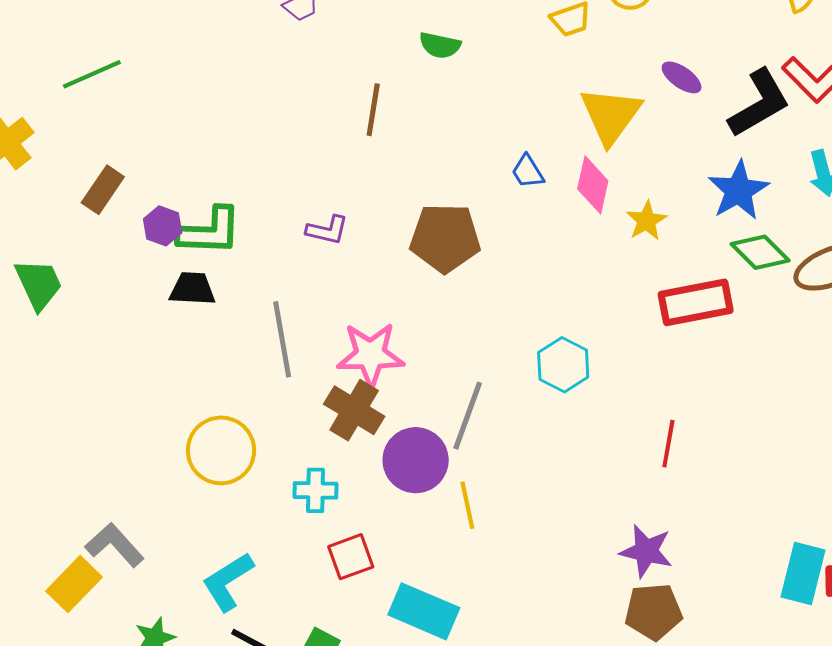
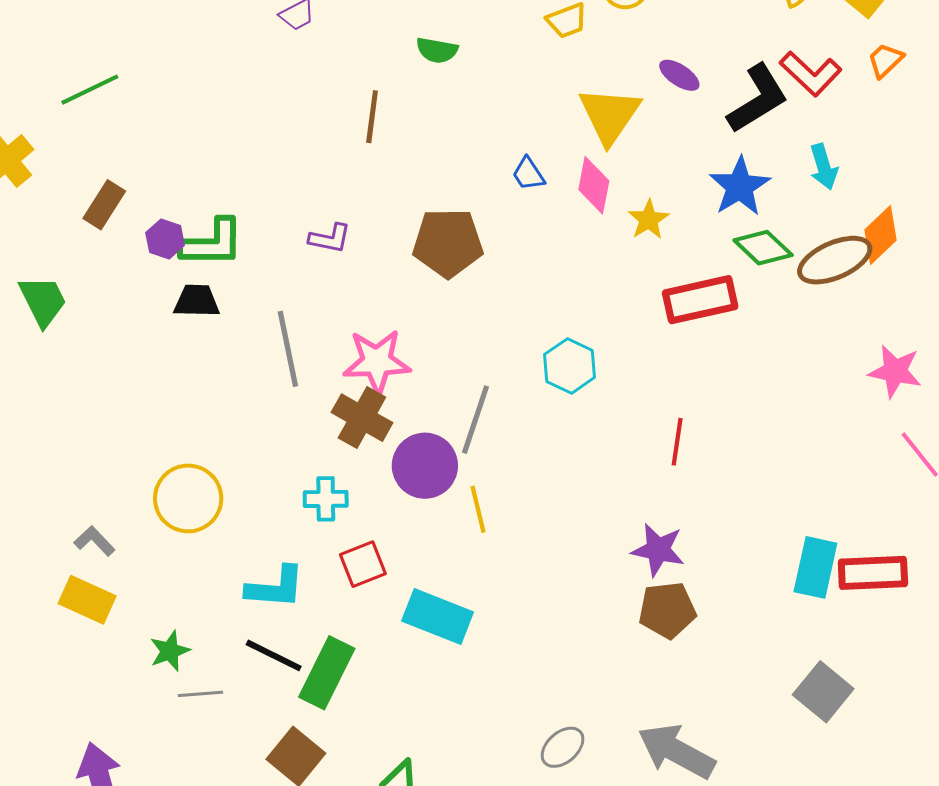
yellow circle: (221, 450) -> (188, 498), moved
gray L-shape: (115, 545) -> (94, 541), moved, size x0.7
cyan L-shape: (228, 582) -> (275, 587), moved, turned -142
yellow rectangle: (74, 584) -> (87, 600), turned 72

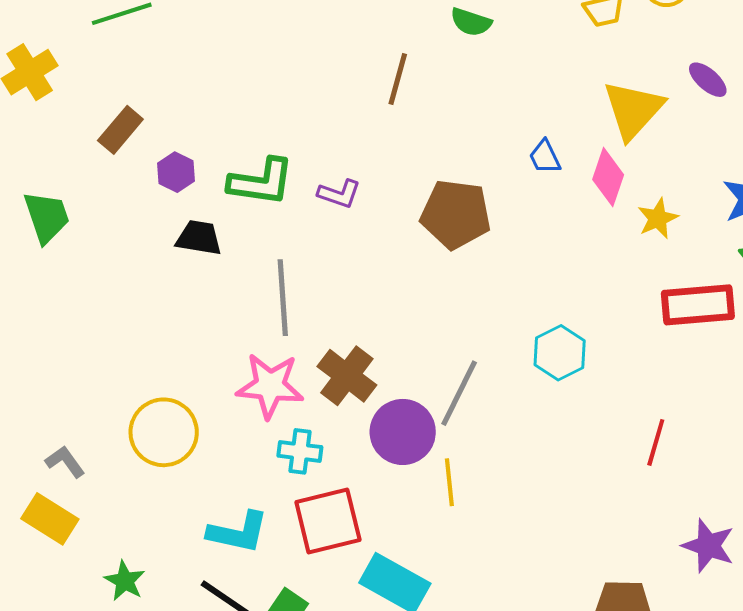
green L-shape: (212, 243) -> (261, 182), moved
pink star: (377, 362) -> (270, 386), moved
purple star: (658, 550) -> (708, 546), moved
red square: (363, 564) -> (328, 521), size x1.5
green star: (170, 651) -> (125, 581), turned -30

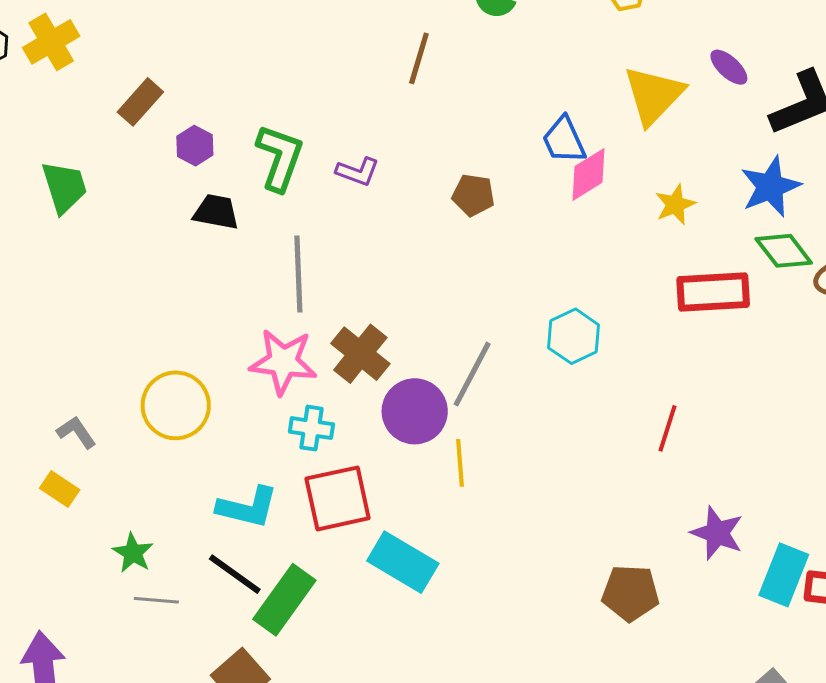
blue trapezoid: (545, 157) -> (564, 140), size x1.4
pink diamond: (608, 177) -> (589, 174), moved, turned 38
green L-shape: (261, 182) -> (280, 158), turned -80
brown pentagon: (456, 214) -> (473, 195), size x0.6
yellow rectangle: (50, 519) -> (60, 489), size x0.7

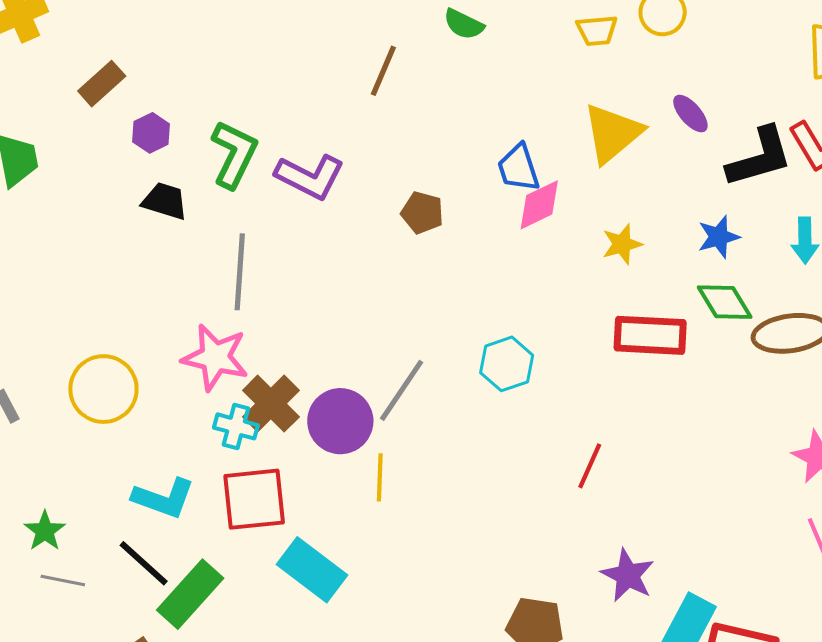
purple L-shape: (358, 172) -> (310, 177), size x1.6
blue star: (770, 187) -> (719, 237), size x0.7
brown cross: (360, 354) -> (271, 404), moved

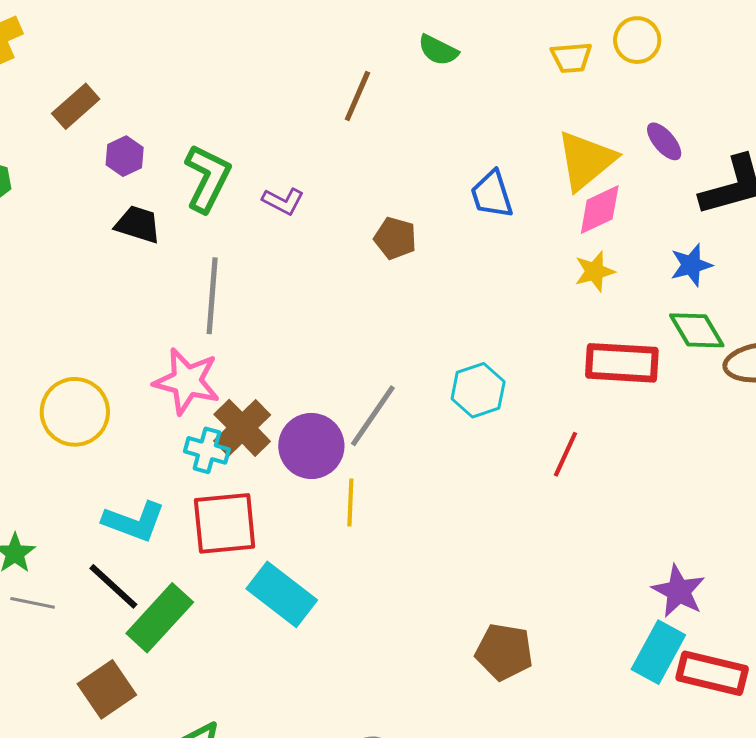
purple L-shape: (310, 177) -> (283, 201), size x0.6
pink diamond: (539, 205) -> (600, 210), moved
red line: (590, 466) -> (565, 454), moved
purple star: (628, 575) -> (679, 591), moved

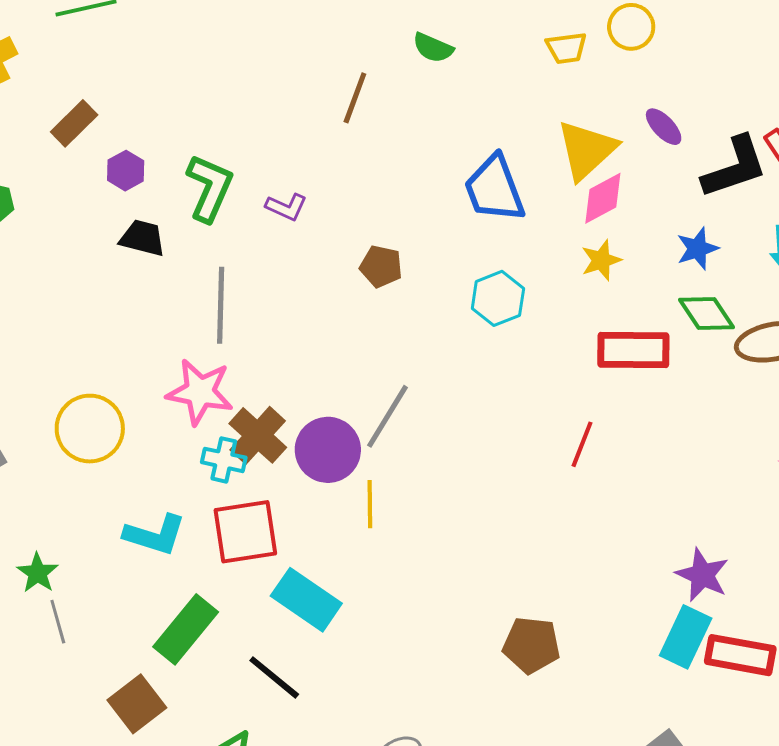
blue trapezoid: (492, 194) -> (494, 189), size x1.4
brown pentagon: (395, 238) -> (381, 266), moved
cyan hexagon: (478, 390) -> (498, 298), moved
black line: (113, 586) -> (274, 677), moved
gray line: (33, 603) -> (58, 622), turned 66

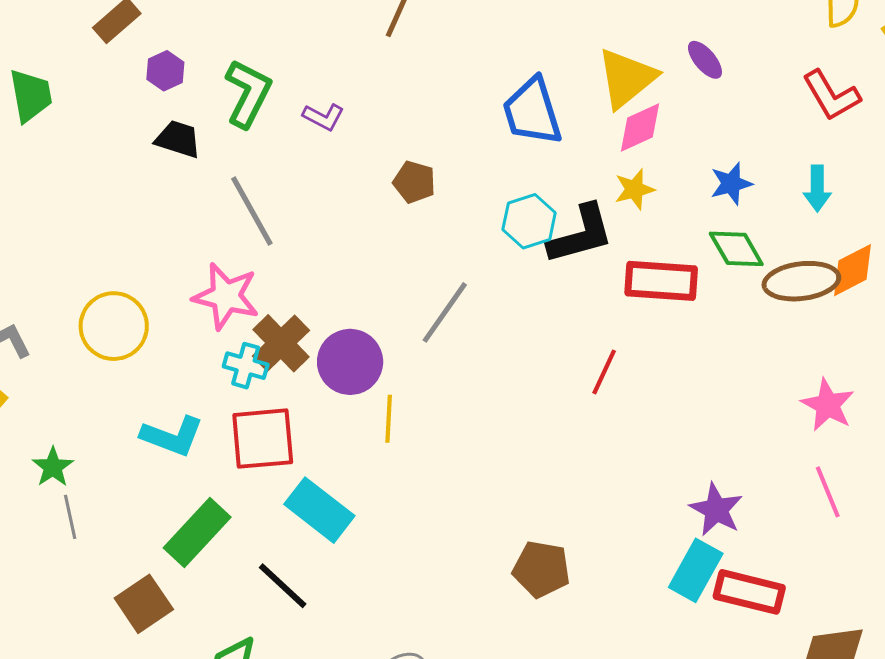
black L-shape: (735, 167) -> (581, 234), moved
gray line: (221, 305) -> (252, 211), turned -34
gray line: (388, 416) -> (445, 312), moved

